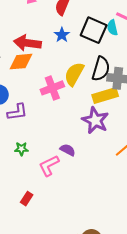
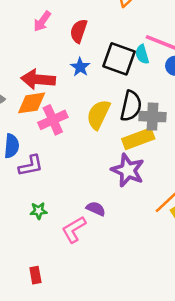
pink cross: (52, 88) -> (53, 120), moved
red rectangle: (27, 199) -> (35, 275), moved, turned -40

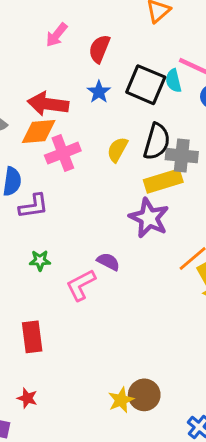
yellow semicircle: (98, 114) -> (117, 150), size x0.7
red rectangle: (35, 275) -> (32, 337), size x1.5

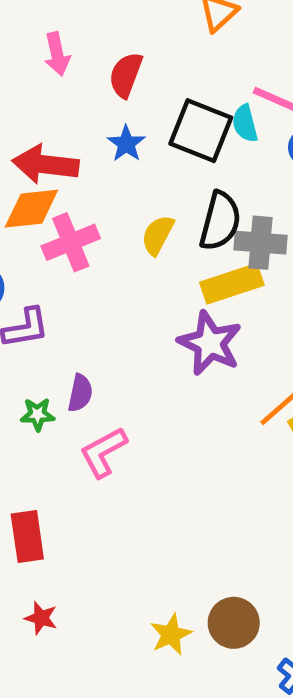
pink arrow: (57, 35) -> (57, 54), turned -50
purple semicircle: (108, 262) -> (80, 393), moved, turned 75
brown circle: (144, 395) -> (234, 623), moved
red star: (27, 398) -> (41, 618), moved

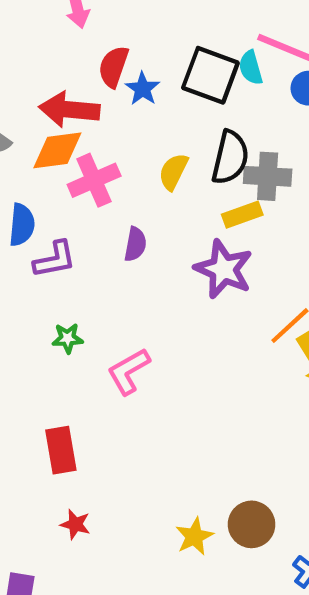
red semicircle: (126, 75) -> (113, 67), moved
yellow rectangle: (232, 284) -> (242, 215), size x0.7
purple semicircle: (80, 393) -> (135, 244), moved

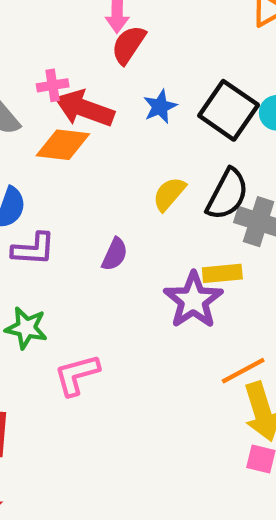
red semicircle: (113, 67) -> (129, 45), moved
pink cross: (94, 180) -> (53, 85), moved, size x0.6
yellow rectangle: (242, 215) -> (222, 273), moved
green star: (68, 338) -> (26, 328), size x1.4

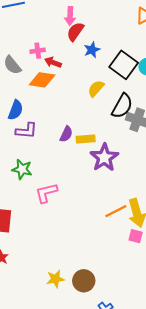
blue star: (160, 107) -> (92, 50), moved
red arrow: (84, 108) -> (53, 62), size x0.6
yellow semicircle: (169, 194) -> (96, 89), moved
yellow rectangle: (222, 273) -> (86, 139), moved
orange line: (243, 371) -> (116, 211), moved

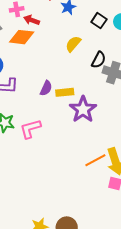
black square: (124, 65) -> (99, 21), size x0.6
black semicircle: (122, 106) -> (99, 60), size x0.7
pink L-shape: (46, 193) -> (30, 129), moved

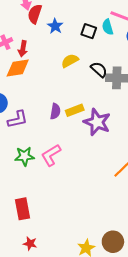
red arrow: (32, 20) -> (23, 49), turned -84
yellow semicircle: (73, 44) -> (70, 61), turned 36
black semicircle: (99, 60) -> (99, 69), turned -60

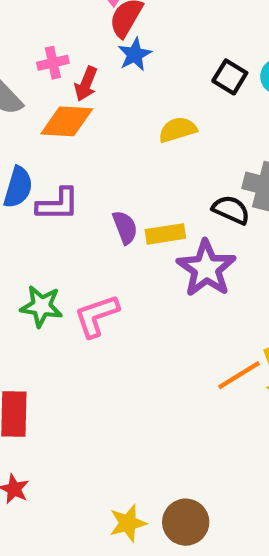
blue star: (55, 26) -> (135, 54), moved
black semicircle: (99, 69) -> (231, 210), moved, turned -30
purple semicircle: (55, 111) -> (125, 227), turned -42
purple L-shape: (18, 119) -> (58, 204), moved

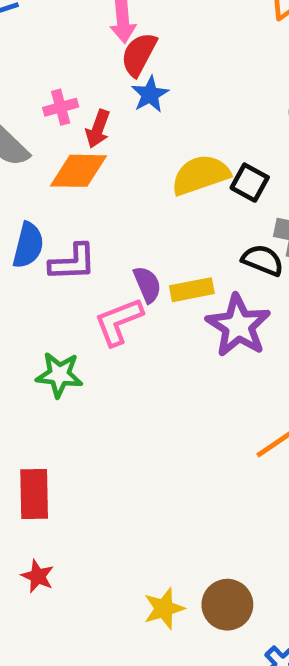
black square: (230, 77) -> (250, 183), moved
yellow semicircle: (178, 130) -> (200, 175), size x1.4
pink L-shape: (97, 316) -> (119, 322), moved

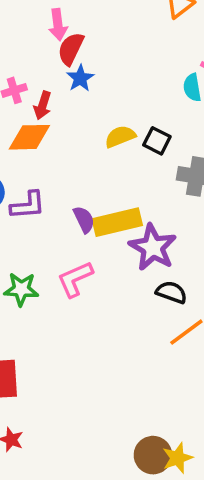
yellow semicircle: (200, 175) -> (120, 137), size x0.7
black semicircle: (263, 260) -> (171, 292), moved
yellow rectangle: (192, 290) -> (117, 222), size x1.5
pink L-shape: (119, 322) -> (75, 279), moved
yellow star: (164, 608) -> (177, 458), moved

